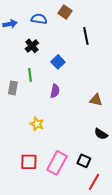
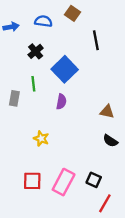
blue square: (58, 62) -> (65, 69), size x1.6
black semicircle: (101, 134) -> (110, 141), moved

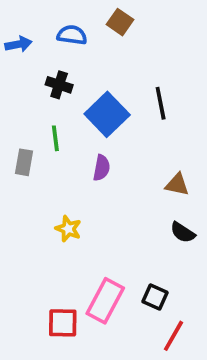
black line: (96, 40) -> (161, 103), moved
black cross: (36, 51) -> (59, 85), turned -32
red square: (32, 181) -> (63, 323), moved

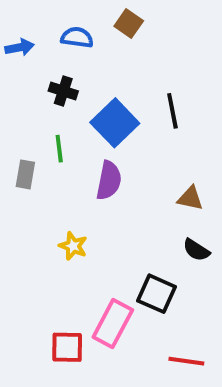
purple semicircle: (102, 168) -> (109, 180), size x1.4
black square: (155, 297) -> (157, 294), moved, size x1.4
red line: (173, 336) -> (186, 361), turned 68

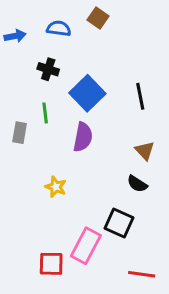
black line: (172, 111) -> (140, 96), moved
brown triangle: (190, 198) -> (145, 151), turned 35
black semicircle: (196, 250) -> (137, 184), moved

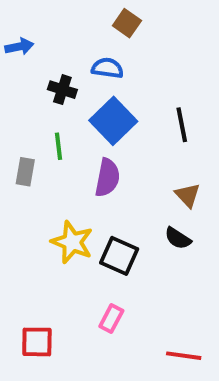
blue semicircle: (59, 28) -> (107, 68), moved
yellow star: (56, 187) -> (72, 242), size x1.5
black square: (119, 223) -> (119, 256), moved
pink rectangle: (86, 246) -> (111, 318), size x0.6
red square: (51, 264) -> (37, 342), moved

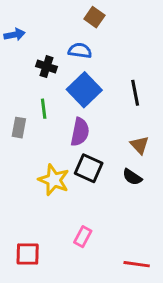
black square: (119, 256) -> (89, 168), moved

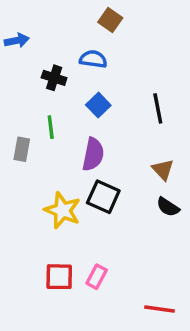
blue square: (84, 90) -> (98, 105), size x0.6
black semicircle: (132, 177) -> (168, 207), moved
red square: (28, 254) -> (59, 277), moved

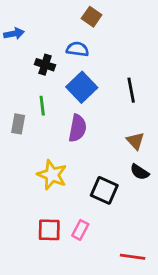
blue square: (98, 105) -> (82, 87), size x1.5
black square: (103, 197) -> (104, 190), moved

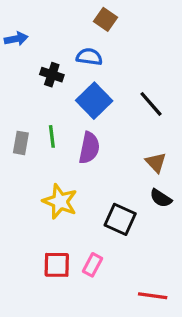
black line: (131, 90) -> (151, 104), turned -30
green line: (42, 106) -> (52, 136), moved

